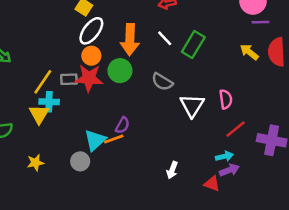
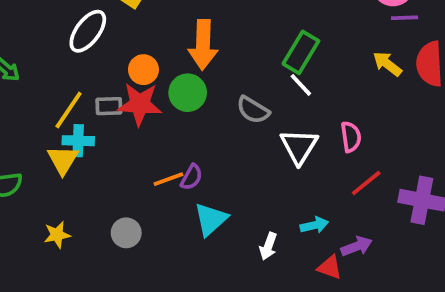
white ellipse: (91, 31) -> (88, 31), moved
white line: (165, 38) -> (301, 85), moved
orange line: (114, 139) -> (168, 179), moved
cyan triangle: (95, 140) -> (211, 219), moved
cyan arrow: (224, 156) -> (314, 225), moved

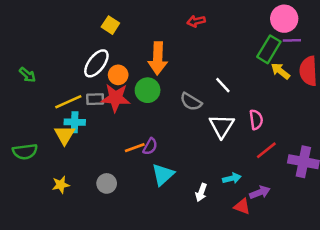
white ellipse: (88, 31) -> (96, 63), moved
green rectangle: (301, 52) -> (269, 49), moved
yellow line: (69, 110) -> (68, 102), turned 32

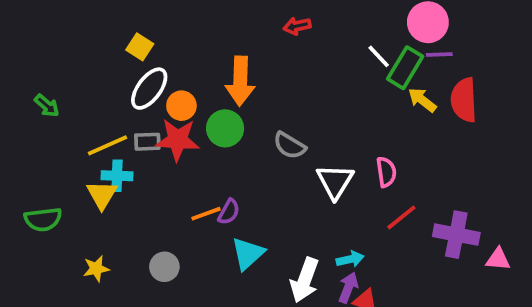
yellow square: (110, 25) -> (140, 47), moved
white line: (223, 85) -> (379, 56), moved
white arrow: (201, 192) -> (305, 280), size x1.6
purple arrow: (260, 192) -> (348, 288), moved, turned -48

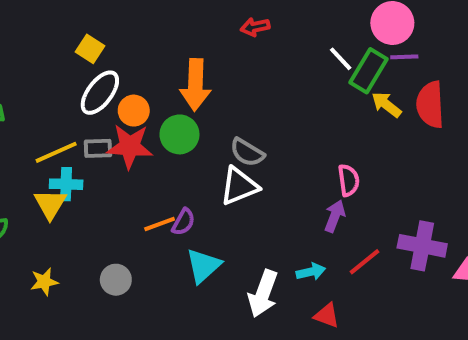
white triangle: (335, 181) -> (239, 186), moved, turned 36
red line: (401, 217) -> (365, 262), moved
purple arrow: (348, 288) -> (335, 216), moved

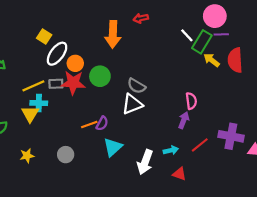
yellow square: (90, 49) -> (44, 37), moved
orange arrow: (195, 85) -> (113, 34), moved

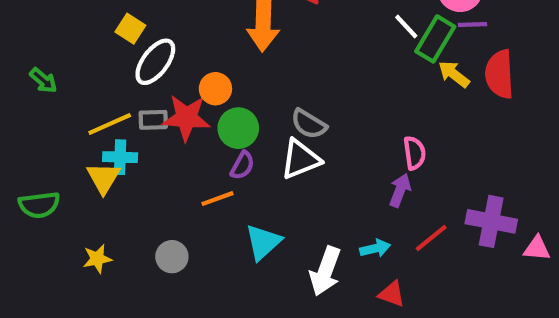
orange circle: (75, 63) -> (215, 89), moved
green circle: (100, 76) -> (238, 128), moved
purple semicircle: (102, 123) -> (242, 165), moved

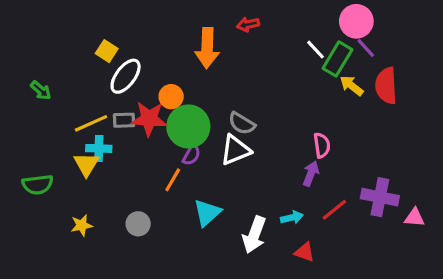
purple line: (473, 24) -> (366, 48), turned 50
green circle: (238, 128) -> (188, 126), size x1.4
orange line: (218, 199) -> (173, 180), turned -40

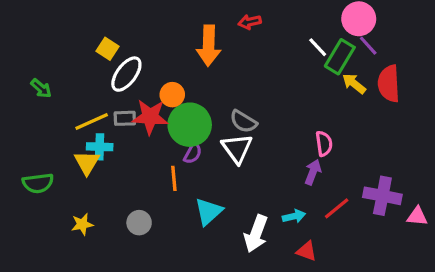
white triangle: (235, 150) -> (237, 148), turned -44
orange line: (173, 180) -> (174, 178), turned -35

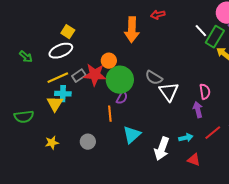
white ellipse: (126, 74) -> (61, 51), moved, turned 30
gray rectangle: (125, 118) -> (79, 76), turned -32
white triangle: (237, 148) -> (169, 92), moved
purple arrow: (313, 172) -> (198, 110), turned -35

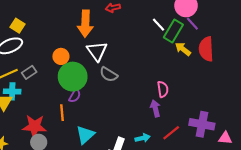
red star: (95, 75) -> (34, 126), moved
white triangle: (169, 92) -> (97, 51), moved

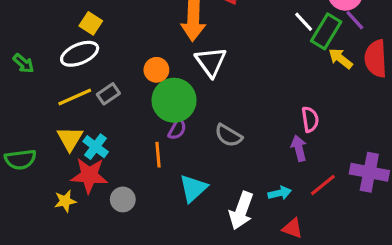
gray semicircle: (109, 74) -> (228, 135), moved
cyan cross: (12, 91) -> (96, 147), moved, turned 35
red star: (34, 126) -> (89, 175), moved

